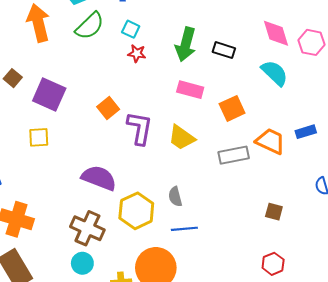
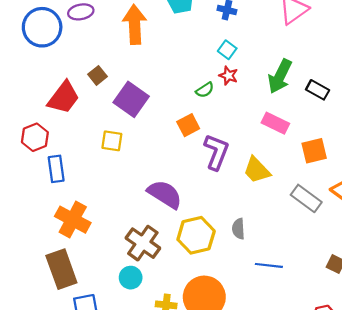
green semicircle: (90, 26) -> (205, 90), moved, size x0.6
gray rectangle: (234, 155) -> (306, 198), turned 36
blue line: (184, 229) -> (269, 265), moved

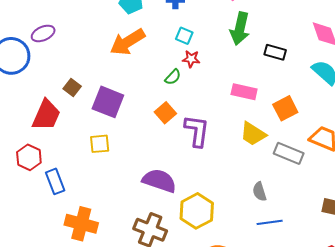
orange arrow: (135, 25) -> (128, 42), moved, turned -105
green arrow: (280, 76) -> (240, 29), moved
yellow trapezoid: (257, 170) -> (253, 134), moved
gray semicircle: (238, 229) -> (259, 192), moved

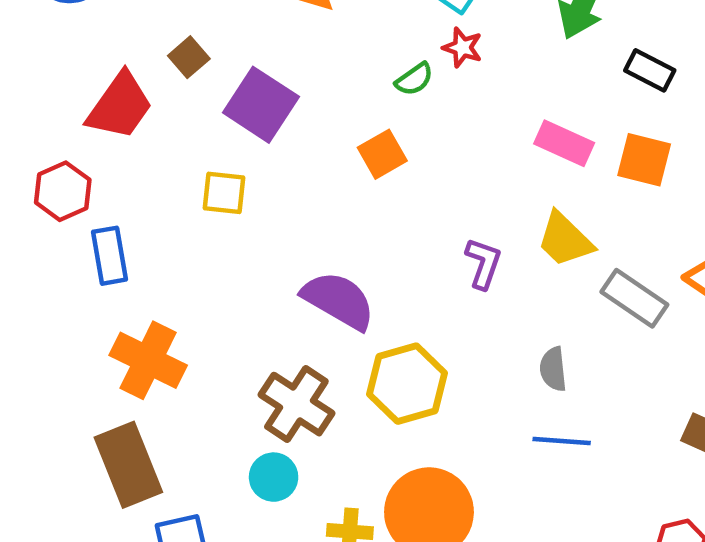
orange square: (285, 108) -> (644, 160), moved, turned 30
purple L-shape: (197, 131) -> (483, 263), moved, size x0.7

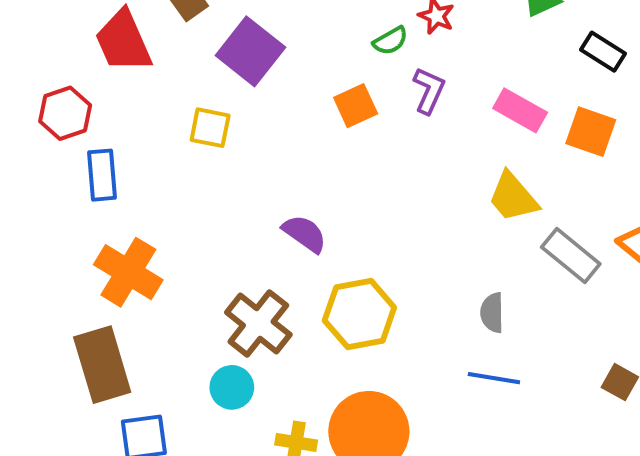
red trapezoid: (120, 106) -> (123, 41), turned 116
purple L-shape: (483, 263) -> (429, 91), moved
purple semicircle: (339, 300) -> (305, 234), size x0.7

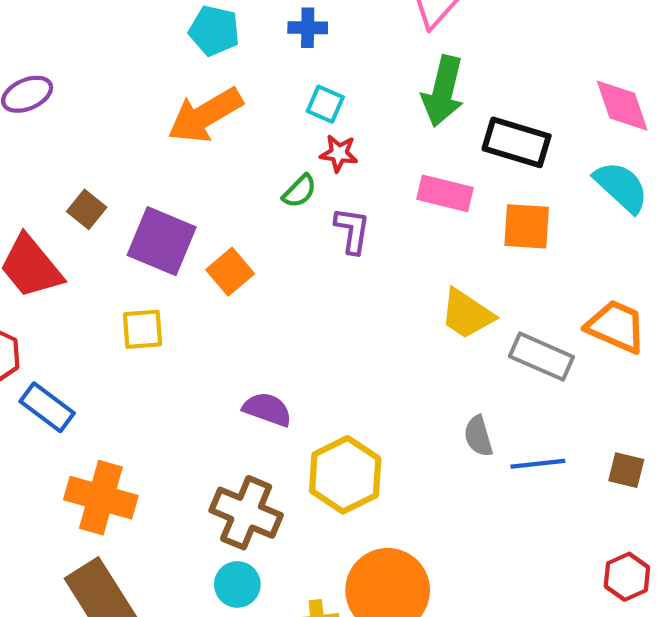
black rectangle: (603, 52) -> (517, 142), size x1.4
orange square: (356, 106) -> (230, 272), moved
pink rectangle: (520, 110) -> (445, 193), moved
blue rectangle: (102, 175) -> (47, 407), turned -33
blue line: (494, 378) -> (538, 464), moved

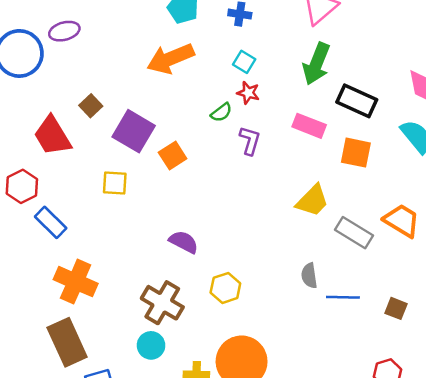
yellow trapezoid: (467, 314) -> (312, 201), turned -87
yellow hexagon: (345, 475) -> (225, 288), size x0.7

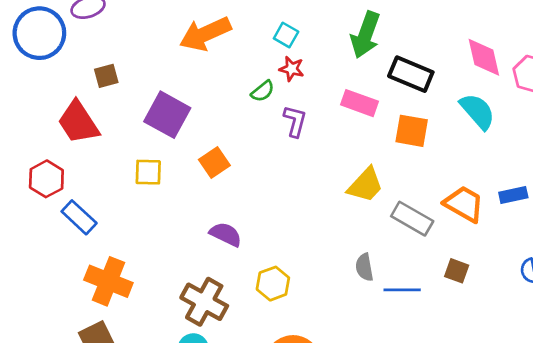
brown square: (91, 106) -> (106, 76), moved, turned 30
orange square: (173, 155) -> (214, 162), moved
brown square: (396, 308) -> (457, 271), moved

